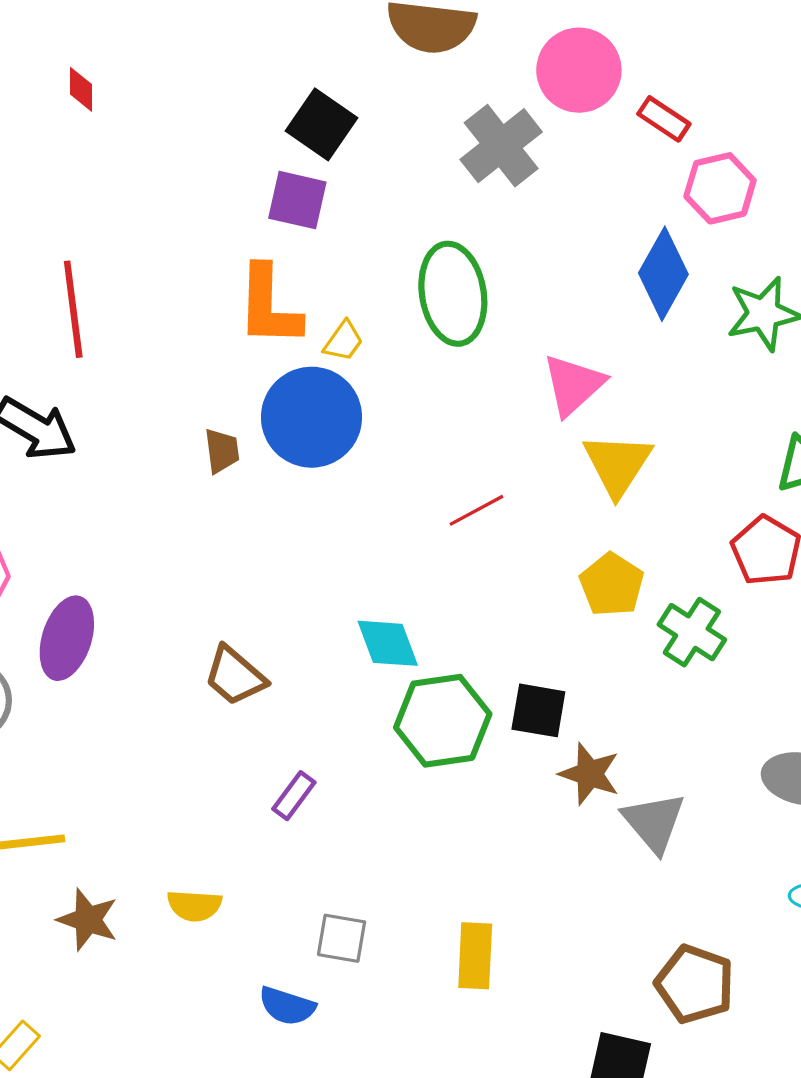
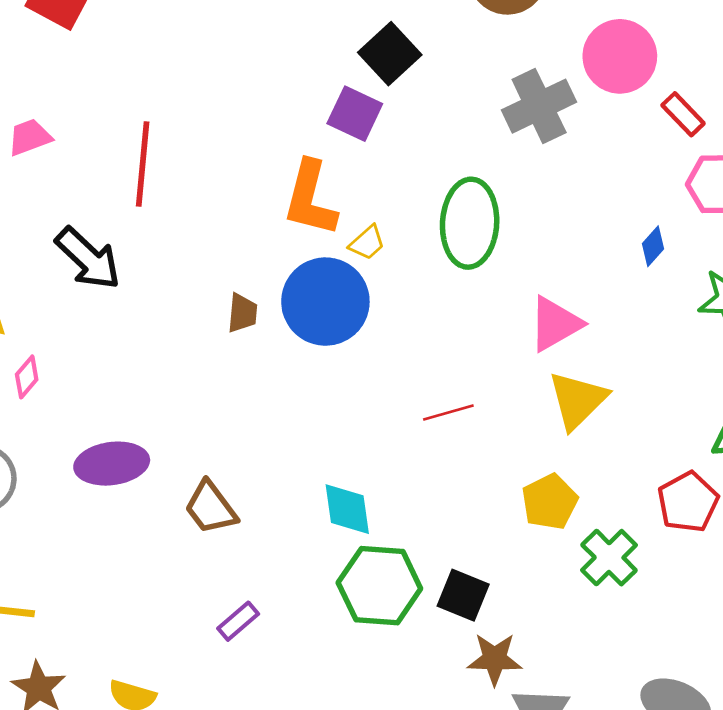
blue diamond: (663, 274) -> (653, 246), size x0.5
purple ellipse: (67, 638) -> (112, 464), moved, turned 52
brown star: (590, 774) -> (495, 659), turned -30

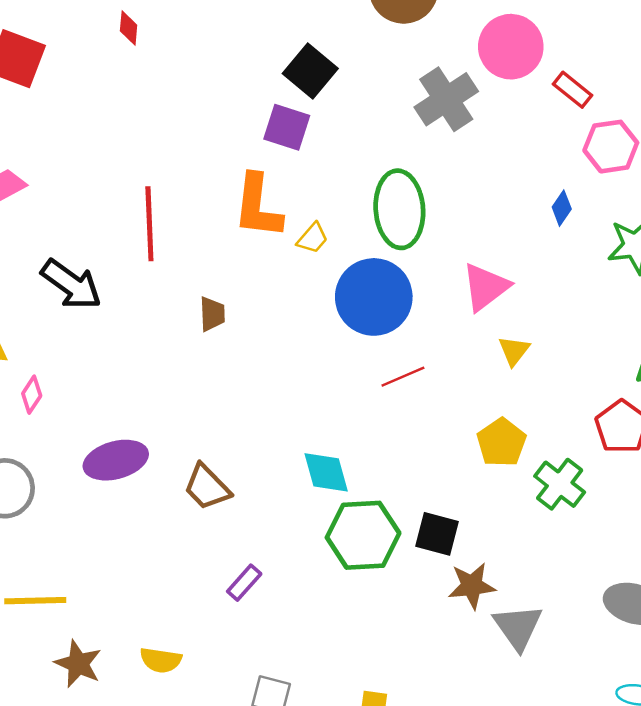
red line: (143, 164) -> (149, 224), moved
blue circle: (325, 302) -> (374, 297), moved
yellow triangle: (578, 400) -> (514, 351), size x0.6

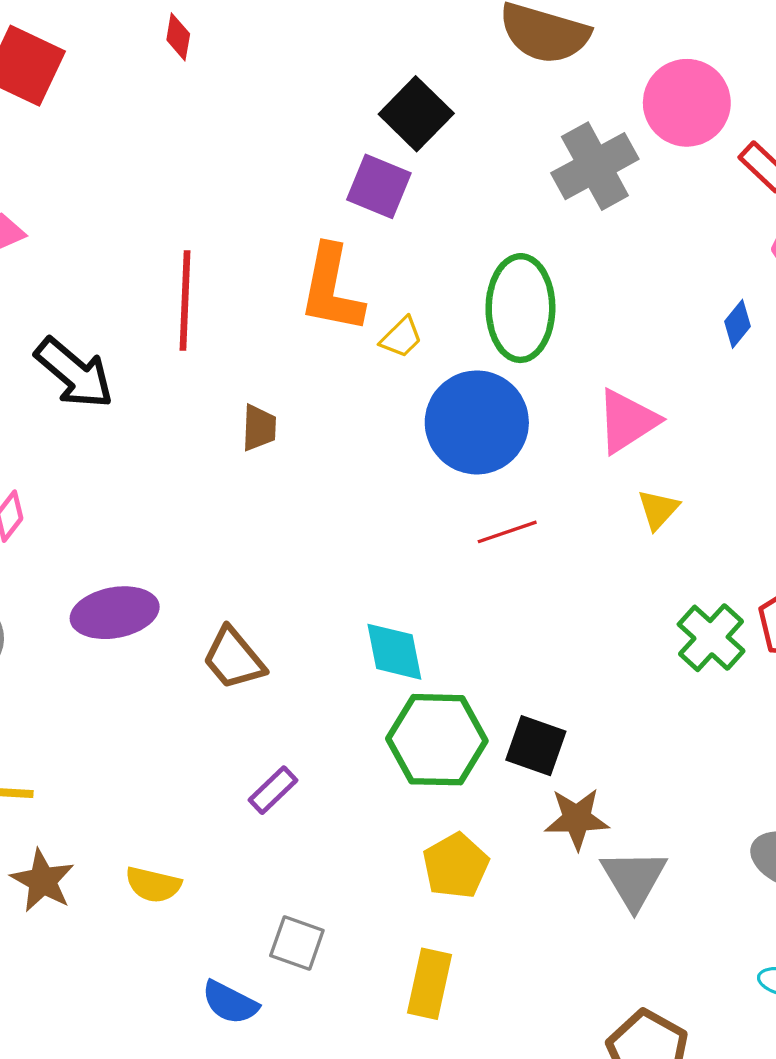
yellow pentagon: (501, 442) -> (456, 866), moved
green cross: (560, 484) -> (711, 638), moved

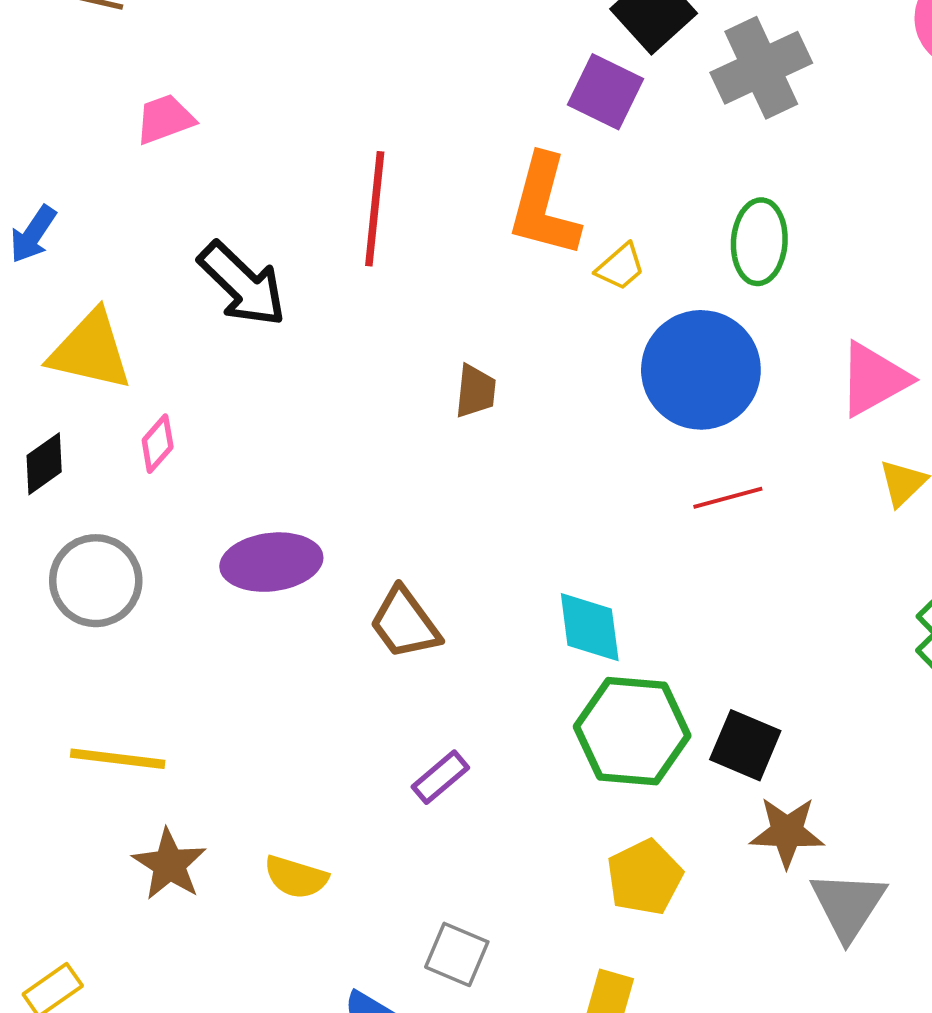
gray cross: (595, 166) -> (761, 68), moved
green ellipse: (520, 308) -> (759, 242), size x0.7
brown trapezoid: (259, 428) -> (476, 391), moved

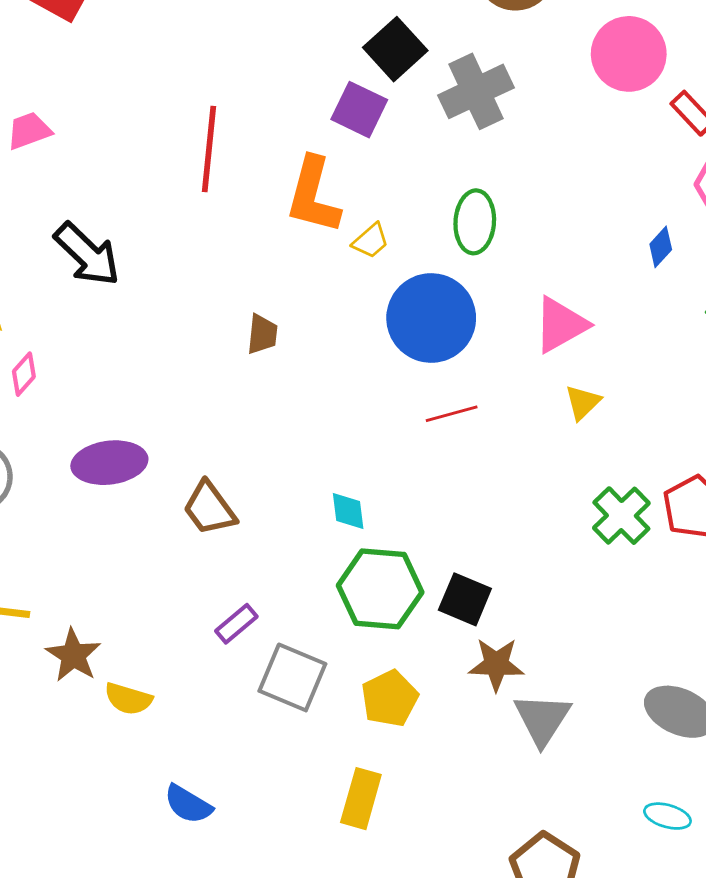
red line: (375, 209) -> (209, 149), moved
cyan diamond: (590, 627) -> (348, 511), size x0.7
brown star: (169, 864) -> (73, 655), moved
gray square: (457, 954) -> (292, 677), moved, size x1.4

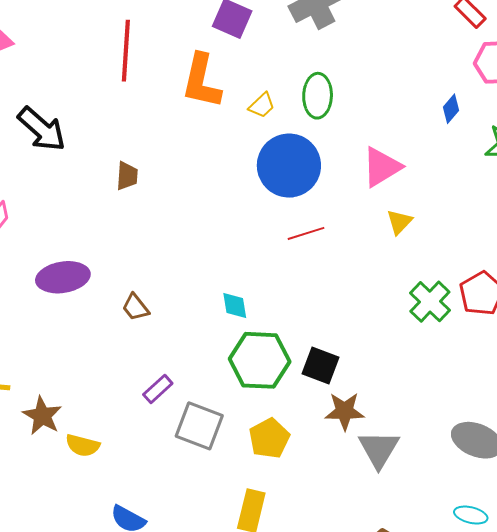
yellow trapezoid: (371, 241) -> (262, 105), moved
brown trapezoid: (262, 334) -> (127, 176), moved
brown trapezoid: (209, 508) -> (136, 307), size x0.7

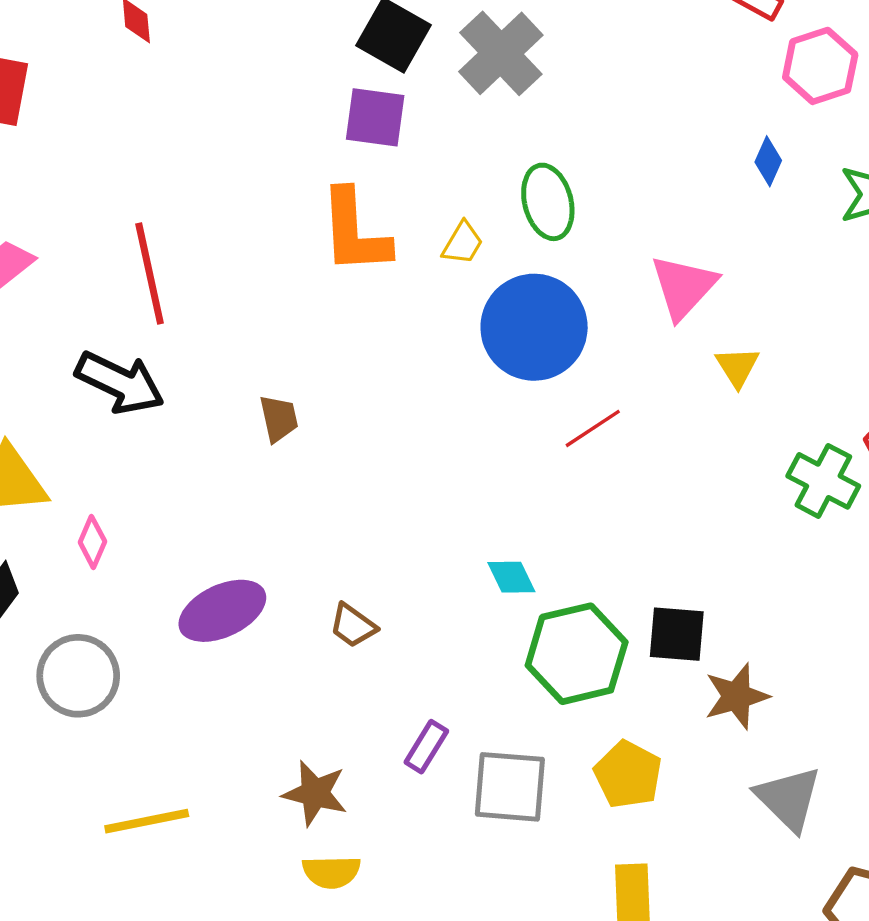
red line: (126, 51) -> (150, 274), moved
brown star: (42, 416) -> (315, 793), moved
gray triangle: (379, 449) -> (789, 798), moved

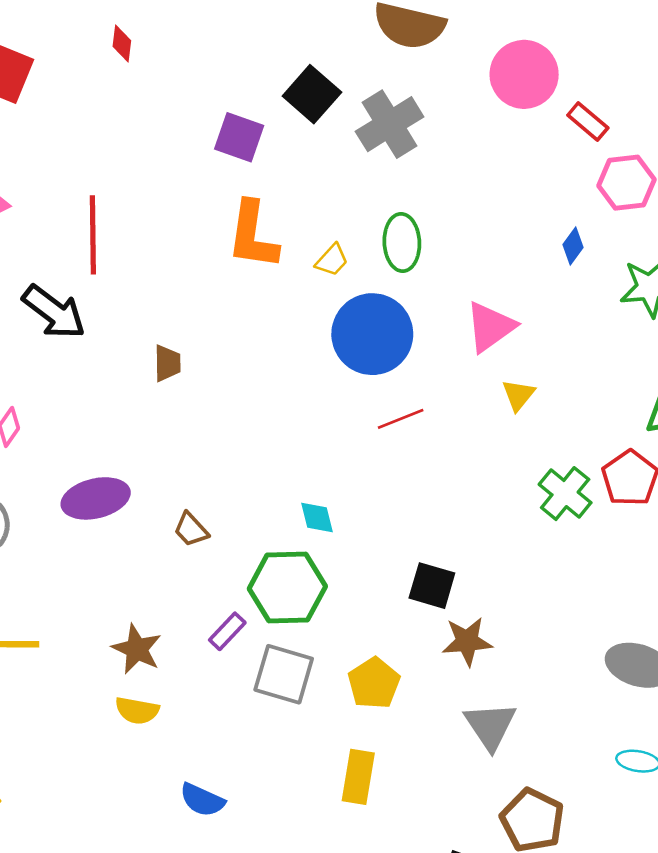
purple square: (375, 117) -> (239, 137), moved
green hexagon: (577, 654) -> (287, 587), moved

